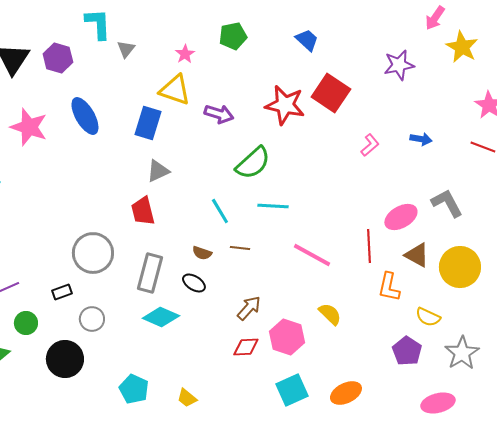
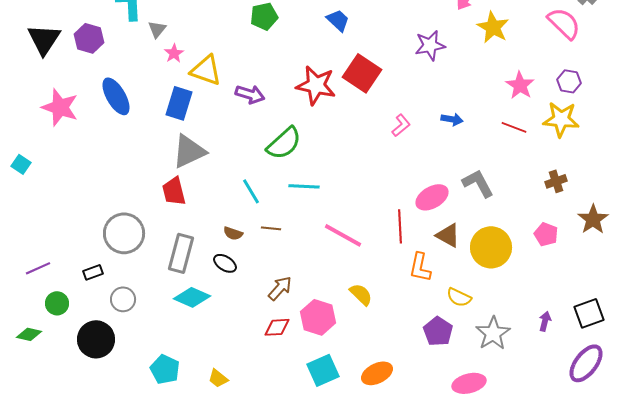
pink star: (185, 54) -> (174, 53), moved
gray triangle: (158, 171) -> (189, 151), size x1.5

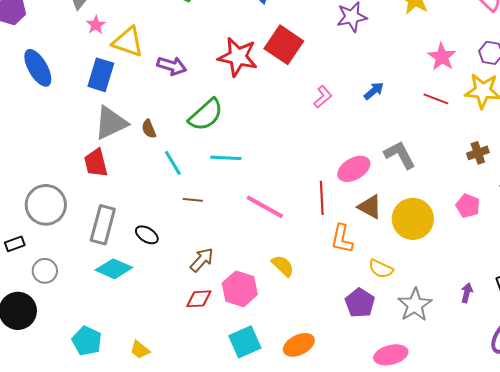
blue arrow: (452, 119) -> (374, 91), turned -50
brown semicircle: (233, 233) -> (149, 129), moved, turned 48

